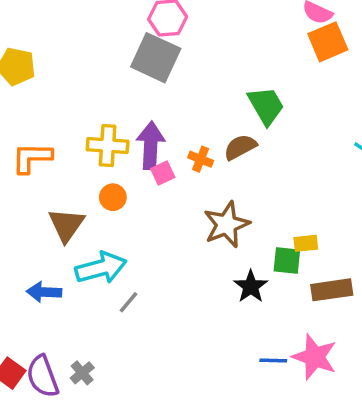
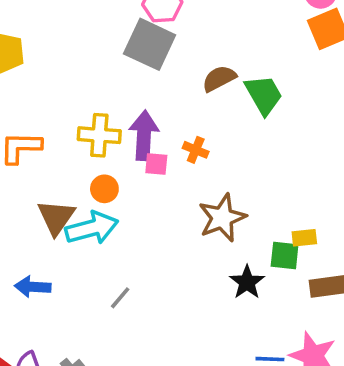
brown semicircle: (240, 147) -> (219, 78), moved
pink square: (163, 173) -> (156, 164), turned 30
cyan arrow: (101, 268) -> (92, 228), moved

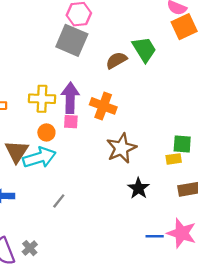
green trapezoid: (264, 95) -> (144, 49), moved
orange cross: (196, 150) -> (103, 106), size x1.6
pink square: (156, 164) -> (71, 122), moved
green square: (285, 256) -> (182, 144), moved

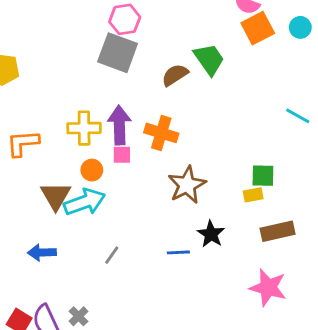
blue line: (155, 236) -> (178, 252), moved

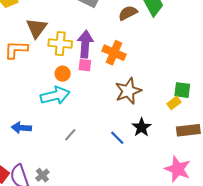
yellow rectangle: (253, 195) -> (174, 103), turned -32
brown triangle: (56, 196) -> (37, 28), moved
blue line: (178, 252) -> (117, 138), turned 42

